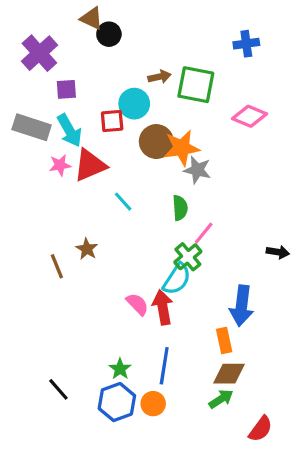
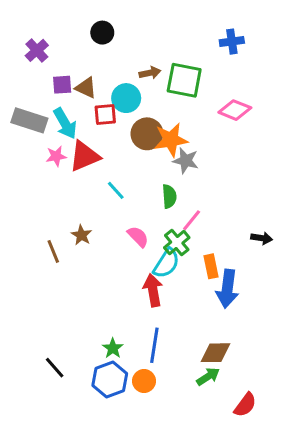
brown triangle: (92, 18) -> (86, 88), moved
purple cross: (39, 53) -> (37, 50), size x0.7
pink semicircle: (137, 304) -> (138, 237), moved
orange rectangle: (224, 340) -> (211, 266), moved

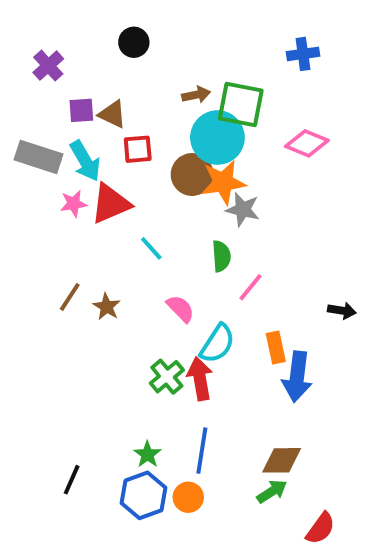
cyan circle: (126, 98) -> (217, 138), moved, size x1.4
green cross: (177, 243) -> (167, 377), moved
brown line: (53, 251) -> (70, 297), moved, turned 55
black line: (55, 368) -> (72, 480), turned 65

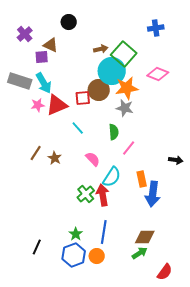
green square: (241, 104) -> (124, 54), turned 30
brown triangle: (112, 114) -> (51, 45), moved
red square: (138, 149) -> (83, 98), moved
orange star: (223, 182) -> (127, 88), moved

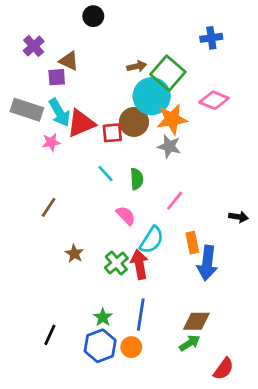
black circle: (69, 22) -> (93, 16), moved
red triangle: (57, 105) -> (81, 123), moved
green semicircle: (114, 132) -> (137, 179), moved
brown star: (55, 158) -> (74, 254), moved

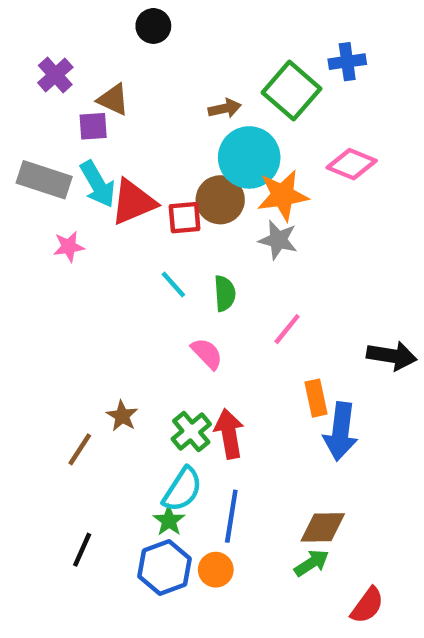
green square: (168, 73) -> (292, 91), moved
pink star: (51, 142) -> (69, 247), moved
brown line: (49, 207) -> (80, 449), moved
black arrow: (238, 217) -> (392, 356), size x1.5
cyan semicircle: (152, 240) -> (182, 489), moved

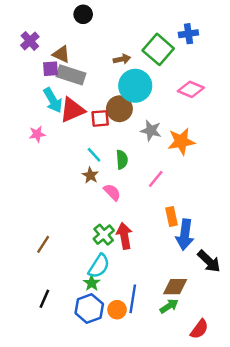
gray rectangle: (44, 180) -> (71, 75), moved
orange star: (283, 195) -> (181, 141), moved
black arrow: (392, 356) -> (209, 261), moved, turned 35
brown star: (122, 416) -> (90, 175), moved
blue line: (231, 516) -> (133, 299), moved

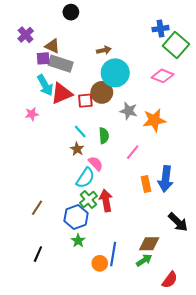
green square: (158, 49) -> (176, 45), moved
blue arrow: (185, 235) -> (166, 179), moved
cyan semicircle: (99, 266) -> (85, 178), moved
blue hexagon: (89, 308) -> (76, 217), moved

